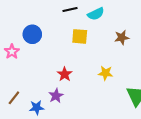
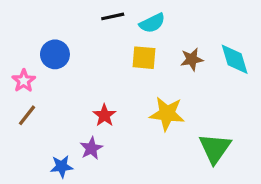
yellow square: (80, 36) -> (144, 58), moved
yellow star: (106, 73) -> (167, 114), size x1.5
brown line: (14, 98) -> (27, 115), moved

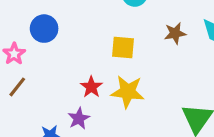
yellow square: (144, 58) -> (123, 47), moved
yellow star: (167, 114) -> (128, 92), moved

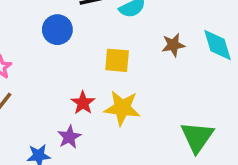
blue circle: (44, 29) -> (57, 30), moved

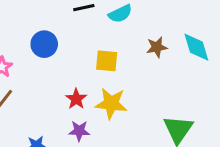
blue circle: (57, 30) -> (44, 44), moved
purple star: (69, 137) -> (79, 131), moved, turned 30

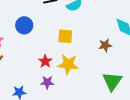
brown star: (157, 47) -> (105, 45), moved

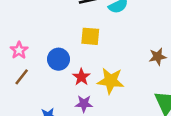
blue circle: (24, 25) -> (58, 59), moved
yellow square: (65, 36) -> (90, 36), moved

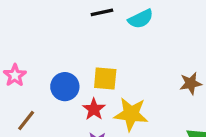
yellow square: (90, 36) -> (105, 79), moved
brown line: (22, 77) -> (26, 120), moved

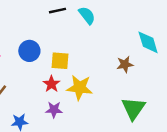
cyan semicircle: (141, 19) -> (87, 15), turned -102
blue circle: (65, 87) -> (29, 51), moved

